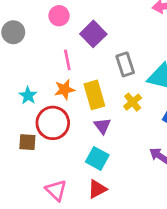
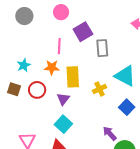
gray rectangle: (125, 64) -> (102, 48), moved
red circle: (53, 123) -> (37, 90), size x0.7
purple triangle: (102, 126) -> (63, 99), moved
brown square: (27, 142) -> (14, 89), moved

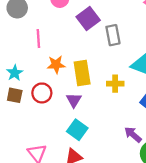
pink line: (59, 46) -> (38, 39), moved
cyan star: (24, 65) -> (15, 73), moved
yellow cross: (100, 89) -> (115, 84), turned 32

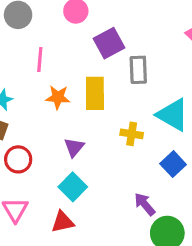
yellow rectangle: (82, 73) -> (95, 93), moved
red circle: (42, 93) -> (18, 159), moved

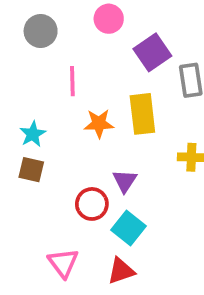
red circle: (18, 159) -> (92, 204), moved

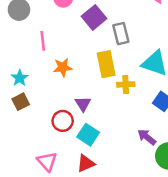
yellow rectangle: (142, 114) -> (106, 64), moved
brown square: (31, 170) -> (21, 102), turned -35

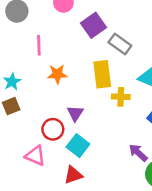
gray rectangle: (121, 34) -> (120, 44), turned -45
pink triangle: (47, 161) -> (35, 156), moved, turned -30

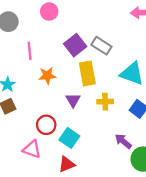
purple square: (94, 25) -> (75, 45), moved
yellow cross: (121, 97) -> (105, 102), moved
purple triangle: (75, 113) -> (73, 100), moved

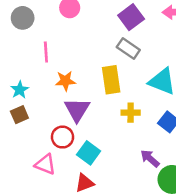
purple square: (75, 45) -> (131, 17), moved
purple triangle: (73, 100) -> (77, 110), moved, size x1.5

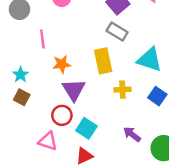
brown square: (19, 115) -> (22, 97), turned -35
purple arrow: (150, 158) -> (132, 134), moved

